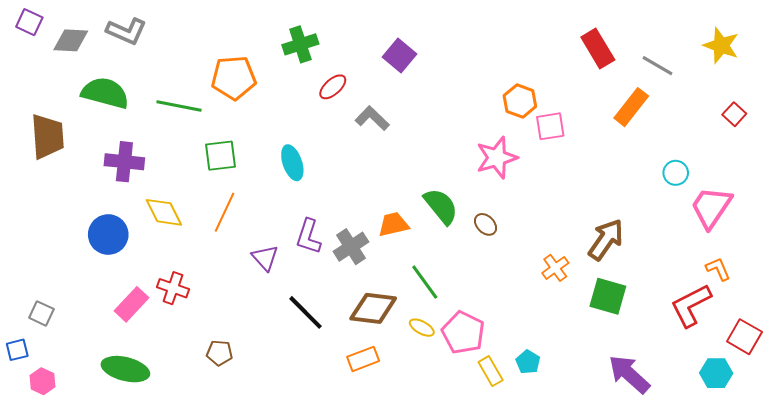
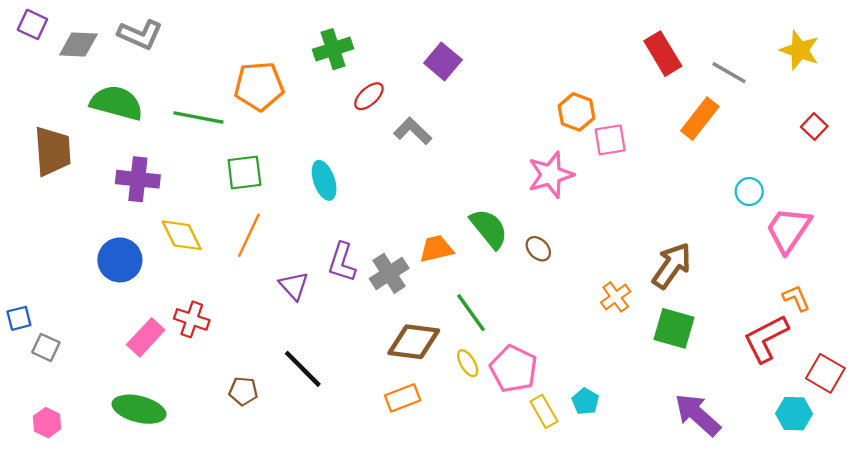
black line: (305, 312) -> (303, 369), moved
yellow ellipse: (422, 328) -> (468, 363), turned 30
blue square: (17, 350) -> (19, 318), moved

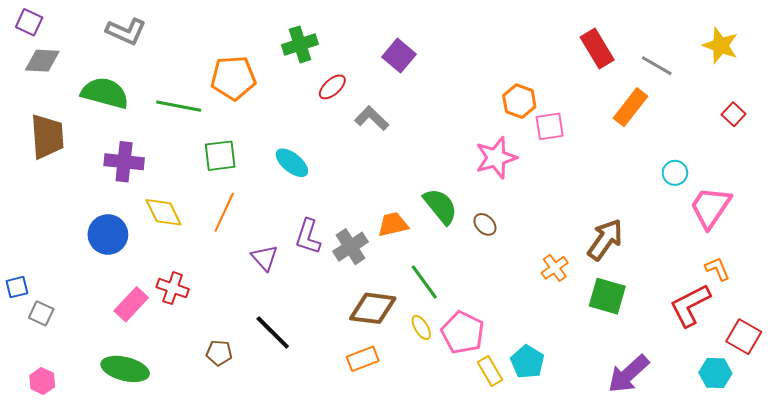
gray diamond: (78, 45) -> (42, 61), moved
cyan ellipse: (324, 180) -> (292, 163), turned -32
cyan pentagon: (585, 401) -> (527, 362), size x1.4
purple arrow: (698, 415) -> (628, 374), turned -84

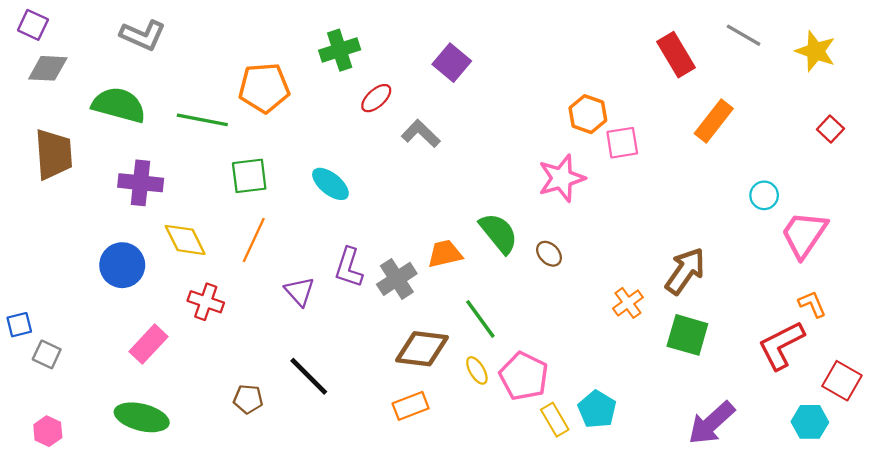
gray line: (657, 66) -> (744, 35), moved
red cross: (173, 288) -> (206, 302), moved

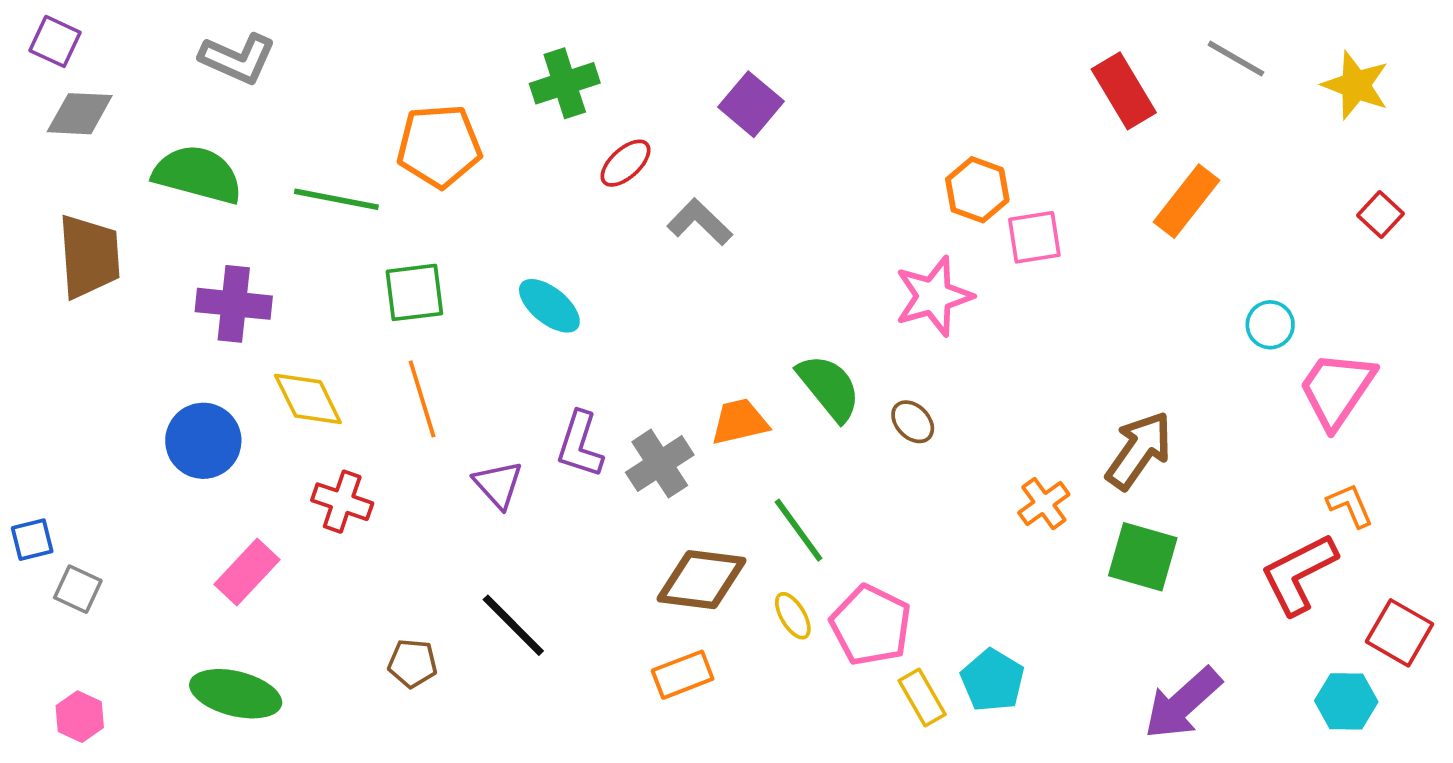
orange line: (254, 240) -> (422, 399), turned -42

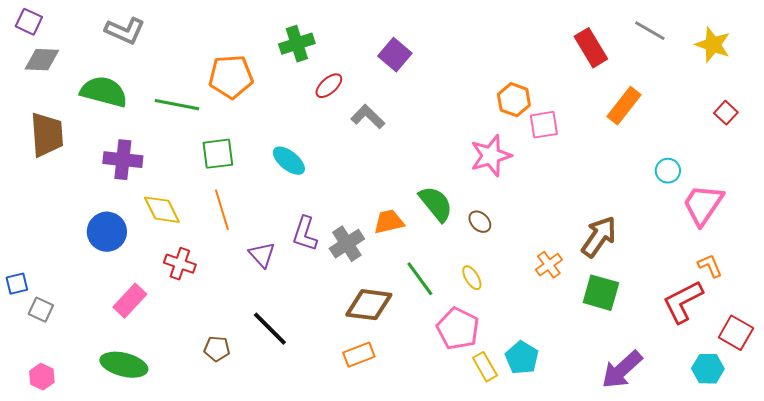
yellow ellipse: (793, 616) -> (472, 278), moved

